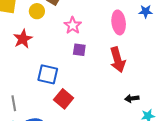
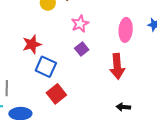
red star: (23, 39) -> (32, 44), moved
purple square: (79, 50) -> (82, 49), turned 32

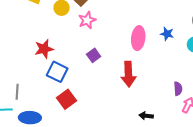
pink star: (80, 24) -> (87, 20), moved
black arrow: (123, 107) -> (146, 116), moved

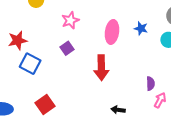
pink star: (87, 20) -> (70, 20), moved
red square: (67, 99) -> (45, 104), moved

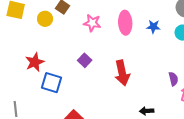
pink star: (70, 20) -> (92, 23), moved, turned -30
pink ellipse: (112, 32) -> (125, 23), moved

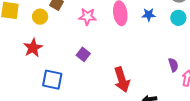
red star: (35, 62) -> (33, 48), moved
red arrow: (122, 73) -> (122, 80), moved

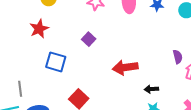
red arrow: (122, 80) -> (125, 67), turned 95

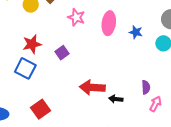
red star: (39, 29) -> (32, 44), moved
black arrow: (151, 89) -> (116, 99), moved

